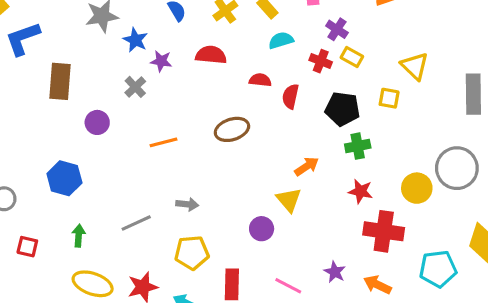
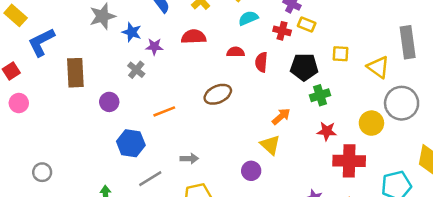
yellow triangle: (415, 66) -> (378, 67), moved
blue hexagon: (64, 178) -> (131, 143), moved

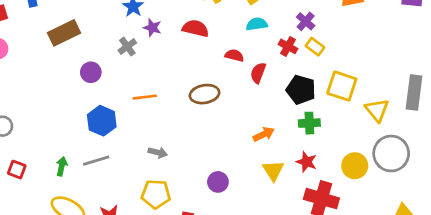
yellow square: (340, 54) -> (342, 86), size x1.6
brown rectangle: (75, 73) -> (64, 33), turned 52
yellow triangle: (270, 145) -> (273, 170), moved
gray line: (150, 179) -> (96, 161), moved

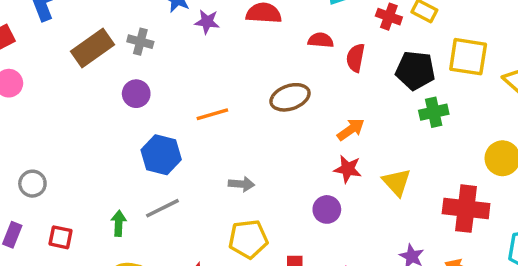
gray cross: (127, 47) -> (140, 42), moved, turned -30
orange arrow: (264, 134) -> (351, 130), moved
red star: (307, 162) -> (348, 169), moved

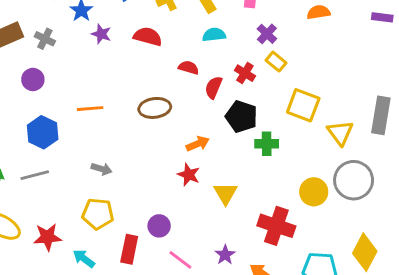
red cross: (389, 17) -> (245, 73), moved
black pentagon: (415, 70) -> (241, 117), moved
purple circle: (327, 209) -> (159, 226), moved

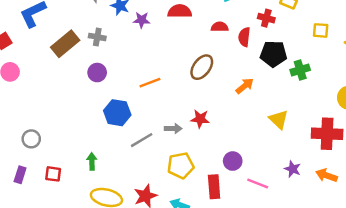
yellow square: (303, 105) -> (321, 30), size x0.6
brown ellipse: (155, 108) -> (202, 67), turned -30
gray line: (35, 175) -> (142, 140), moved
red star: (189, 175) -> (200, 119), moved

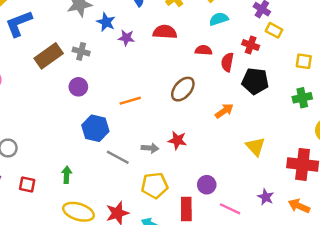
green cross: (300, 70) -> (302, 98), moved
gray line: (142, 140) -> (118, 157), turned 55

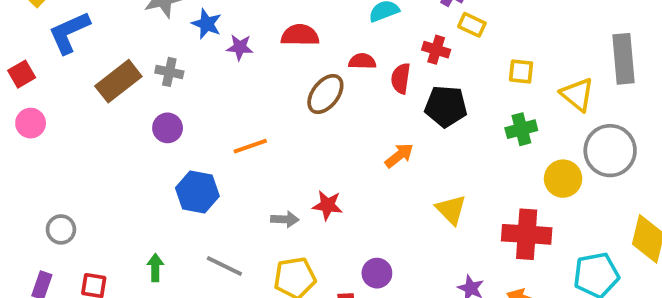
brown ellipse: (183, 89) -> (325, 94), moved
gray line: (118, 157) -> (224, 266), moved

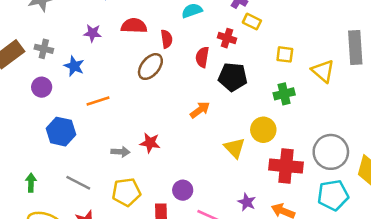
blue star: (207, 24) -> (74, 66), moved
red semicircle: (362, 61) -> (167, 39), moved, turned 78
gray circle: (610, 151) -> (331, 152), moved
yellow circle: (563, 179) -> (263, 130), moved

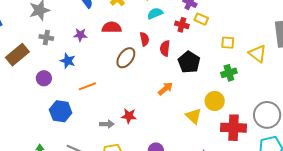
red cross: (227, 38) -> (182, 25), moved
red semicircle: (167, 39) -> (144, 39), moved
gray cross: (44, 49) -> (46, 38), moved
black pentagon: (233, 77) -> (189, 62), turned 30

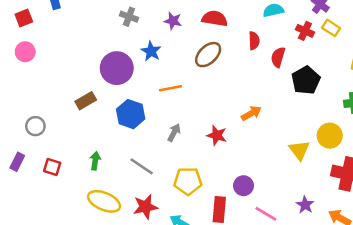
brown rectangle: (17, 55) -> (86, 101), moved, size x0.7
brown ellipse: (126, 58) -> (208, 55), moved
purple circle: (44, 78) -> (117, 68), size x1.6
orange arrow: (165, 89) -> (251, 113), moved
gray arrow: (107, 124) -> (174, 133), moved, turned -72

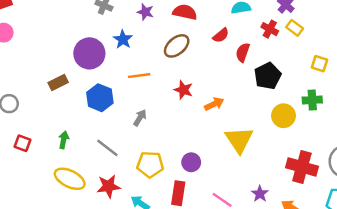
red semicircle: (254, 41) -> (221, 35), turned 49
red star: (217, 135) -> (183, 90), moved
yellow circle: (330, 136) -> (284, 116), moved
yellow triangle: (299, 150) -> (239, 140), moved, size x1.4
purple circle: (244, 186) -> (191, 162), moved

